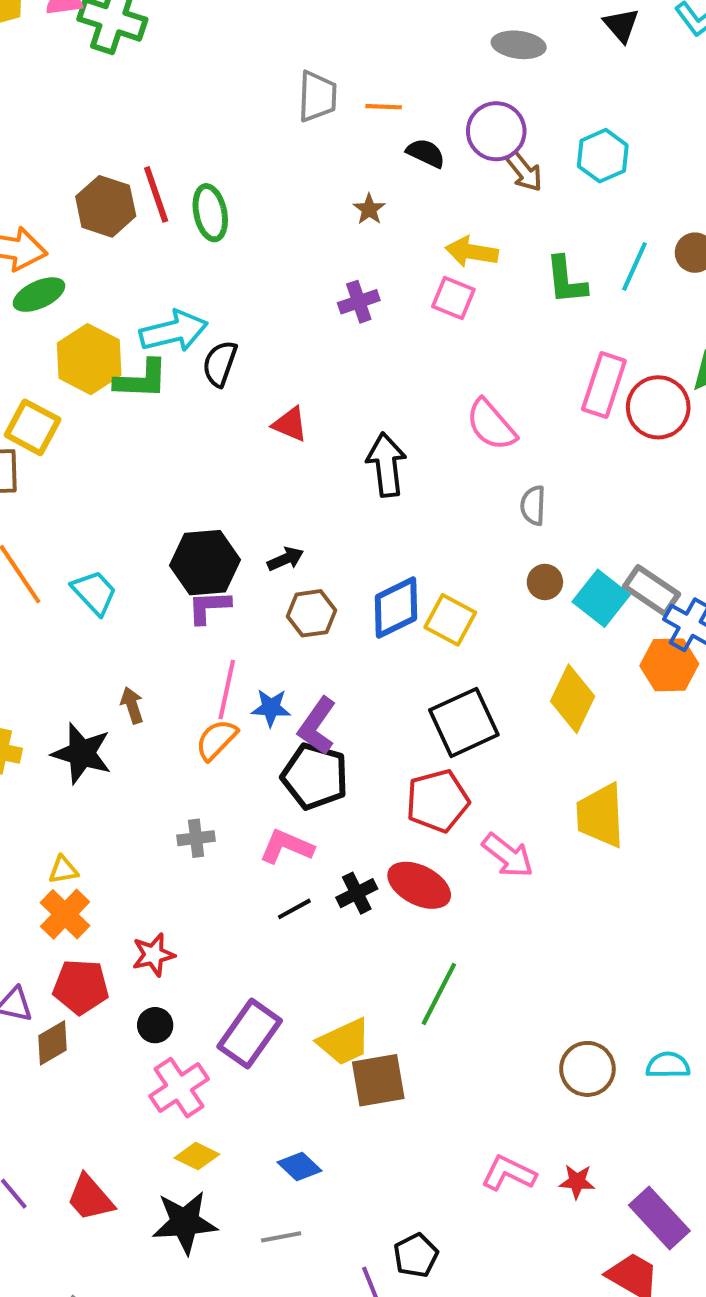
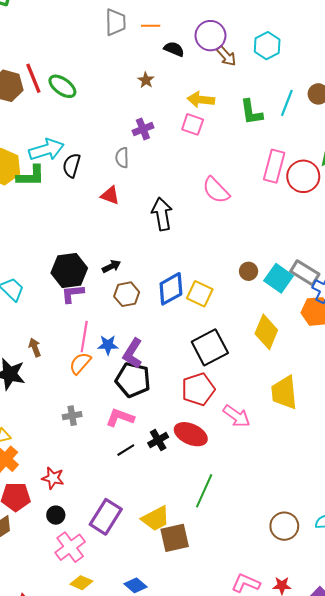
green ellipse: (210, 213) -> (62, 86), turned -40
gray semicircle: (533, 505) -> (122, 158), moved
red star: (153, 955) -> (53, 478), turned 30

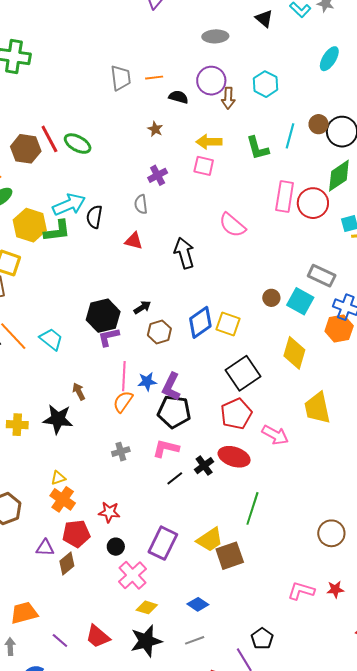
brown arrow: (226, 56) -> (228, 98), turned 50
gray rectangle: (305, 273) -> (322, 276), moved

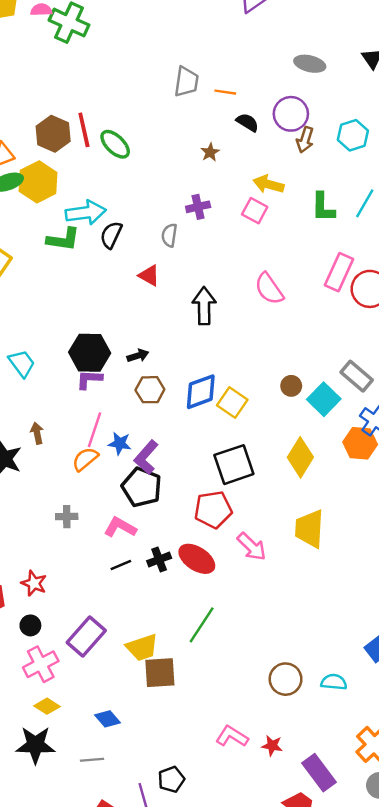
yellow hexagon: (30, 225) -> (38, 182), moved

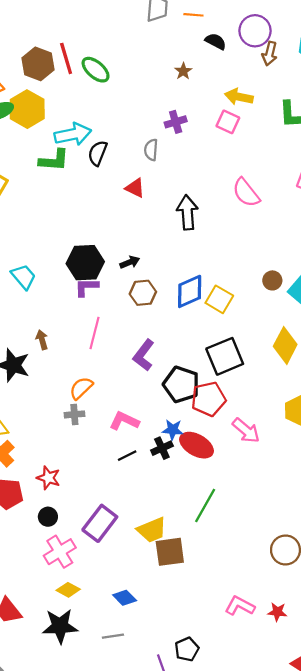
blue star: (120, 443) -> (173, 430), moved
orange semicircle: (85, 459) -> (81, 388), moved
black pentagon: (142, 487) -> (181, 384), moved

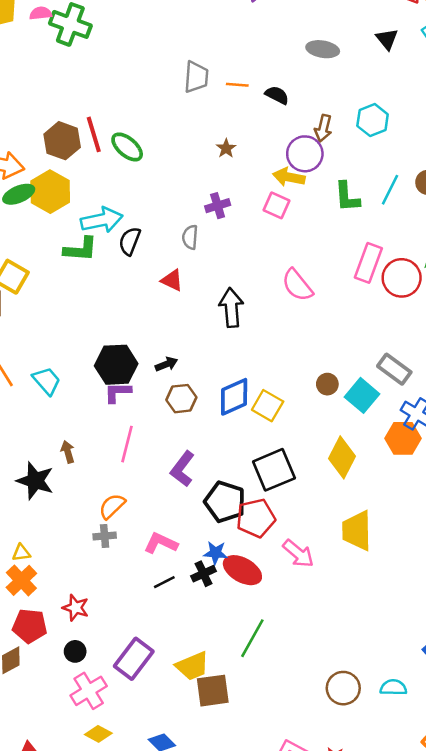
purple circle: (255, 31) -> (305, 154), moved
black semicircle: (216, 41) -> (277, 95), moved

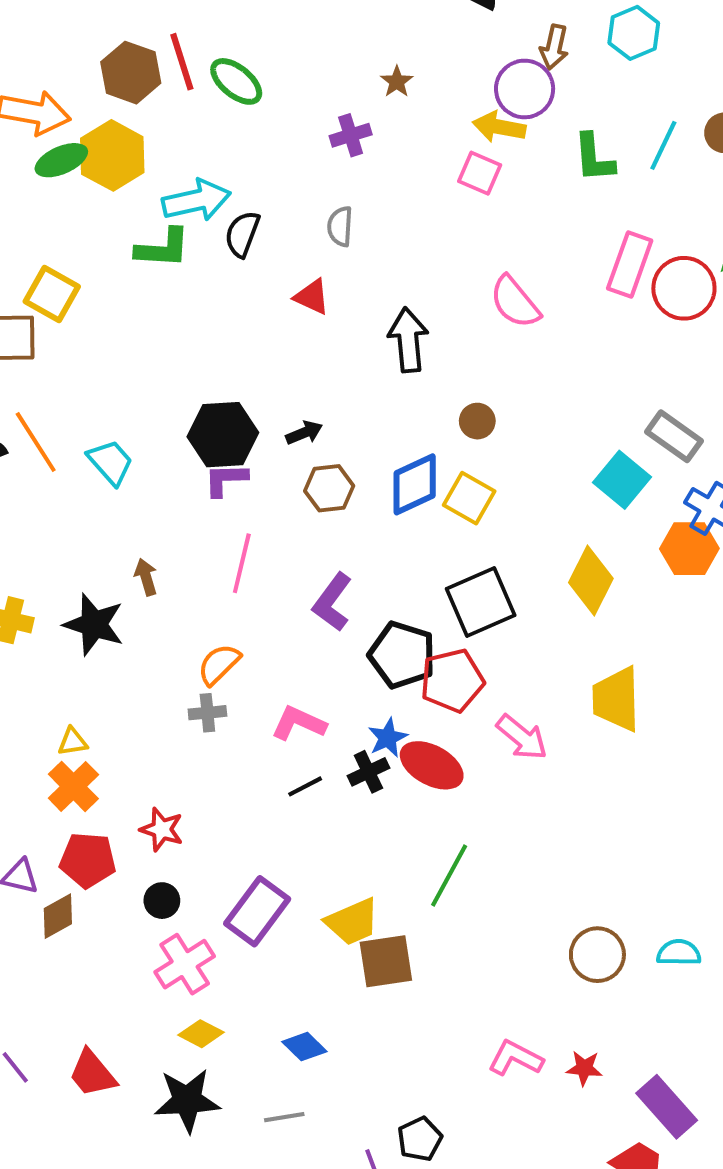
purple cross: (218, 206) -> (351, 135), moved
brown circle: (327, 384) -> (477, 421), moved
blue star: (216, 553) -> (388, 738), turned -30

